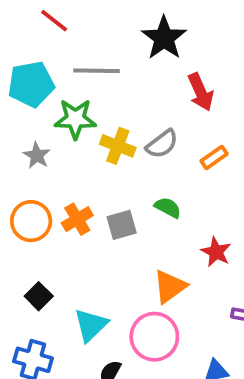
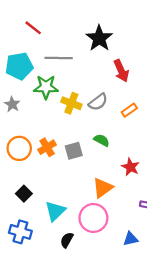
gray star: (37, 156) -> (12, 104), moved

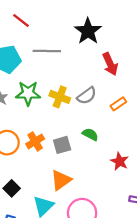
green star: (46, 87) -> (28, 93), moved
orange triangle: (103, 188) -> (61, 180), moved

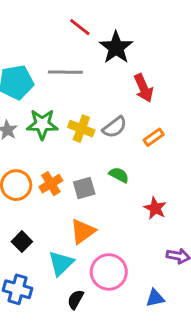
red line: (21, 21) -> (80, 27), moved

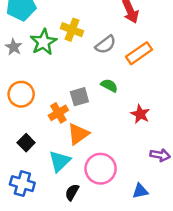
green star: (42, 124) -> (43, 42), turned -30
yellow cross: (81, 129) -> (72, 30), moved
orange rectangle: (154, 137) -> (139, 53), size x1.5
orange cross: (51, 184) -> (58, 113), moved

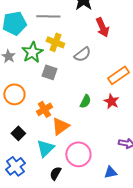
orange rectangle: (139, 53) -> (118, 75), moved
green semicircle: (109, 86) -> (85, 101), moved, turned 88
gray square: (79, 97) -> (49, 72), moved, turned 35
red star: (140, 114) -> (111, 101), moved
blue cross: (22, 184) -> (15, 166), turned 36

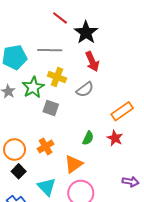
red arrow: (102, 27) -> (92, 61), moved
orange circle: (14, 94) -> (14, 150), moved
orange triangle: (60, 126) -> (74, 164), moved
cyan triangle: (45, 148) -> (47, 187), turned -30

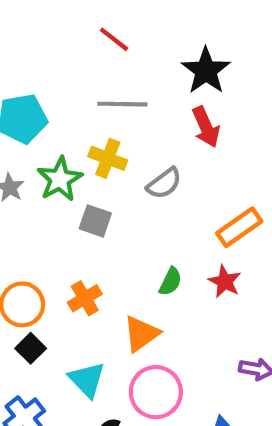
black star: (86, 32) -> (206, 71), moved
gray line: (50, 50) -> (122, 104), moved
red arrow: (92, 61) -> (206, 127), moved

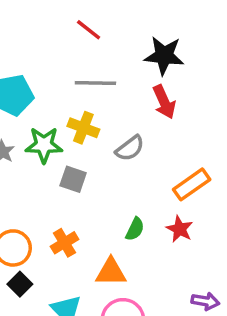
black star: (206, 71) -> (164, 56), turned -30
green star: (60, 179) -> (44, 145), turned 30
orange triangle: (141, 334) -> (111, 272), turned 36

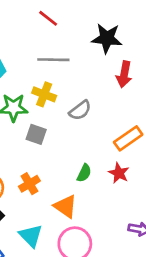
red arrow: (164, 102) -> (124, 74), moved, turned 35
orange triangle: (111, 272) -> (65, 206), turned 35

